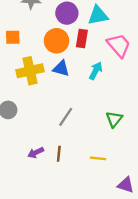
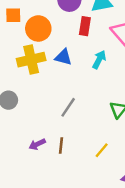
orange square: (13, 37) -> (13, 15), moved
orange circle: (56, 41) -> (38, 28), moved
yellow line: (98, 158) -> (102, 150), turned -56

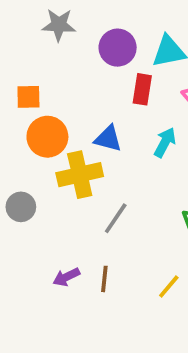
orange square: (13, 15) -> (28, 97), moved
orange circle: (38, 28) -> (47, 137), moved
yellow cross: (31, 60) -> (80, 175), moved

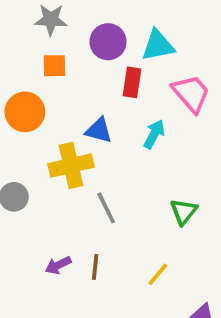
orange square: (28, 97) -> (54, 66), moved
orange circle: (47, 137) -> (25, 112), moved
gray line: (116, 218) -> (106, 208), turned -60

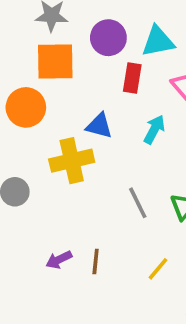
orange square: (54, 66) -> (55, 62), size x1.6
gray line: (106, 208) -> (138, 203), moved

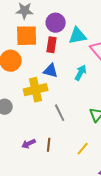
cyan triangle: (158, 41) -> (78, 36), moved
red rectangle: (132, 78) -> (52, 45), moved
gray line: (138, 203) -> (60, 113), moved

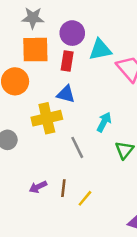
cyan arrow: (81, 73) -> (104, 122), moved
yellow line: (83, 149) -> (85, 198), moved

